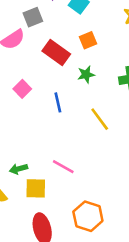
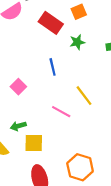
pink square: (22, 89) -> (18, 87), moved
yellow line: (100, 119) -> (84, 96), moved
pink line: (63, 167) -> (61, 112), moved

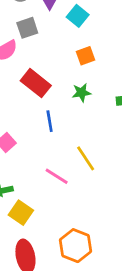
red rectangle: (51, 23) -> (36, 83), moved
yellow square: (34, 143) -> (21, 213), turned 30

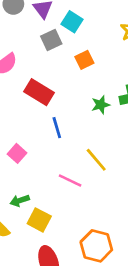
gray square: (27, 28) -> (51, 40), moved
green star: (81, 93) -> (101, 105), moved

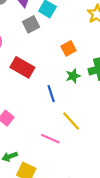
orange square: (84, 60) -> (69, 48), moved
blue line: (57, 128) -> (51, 94), moved

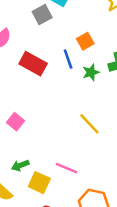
blue line: (51, 94) -> (68, 59), moved
pink line: (50, 139) -> (67, 168), moved

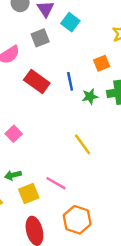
gray square: (42, 15) -> (40, 38), moved
orange square: (85, 41) -> (102, 63), moved
yellow square: (39, 183) -> (29, 193), turned 36

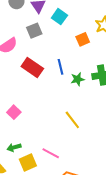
orange square: (102, 63) -> (83, 39), moved

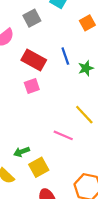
pink square: (14, 112) -> (32, 86), moved, turned 32
pink line: (51, 153) -> (63, 135), moved

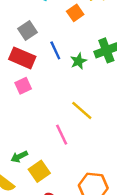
gray square: (32, 18) -> (28, 31), moved
pink line: (63, 135) -> (62, 135), turned 48

